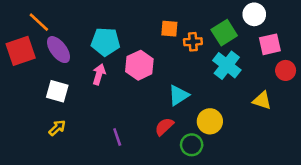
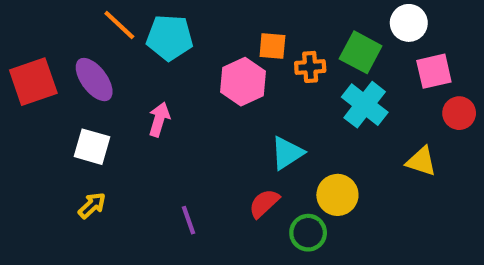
orange line: (39, 22) -> (119, 25), moved
green square: (224, 33) -> (361, 52), turned -30
cyan pentagon: (105, 42) -> (170, 38), moved
pink hexagon: (139, 65) -> (243, 82), moved

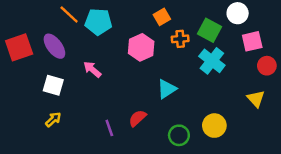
orange square: (272, 46) -> (162, 17), moved, turned -35
pink arrow: (159, 119) -> (92, 69), turned -66
yellow triangle: (421, 161) -> (256, 99), moved, turned 30
yellow circle: (337, 195) -> (214, 126), moved
red semicircle: (264, 203) -> (137, 118), moved

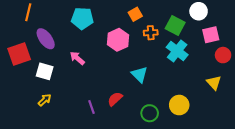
orange line: (69, 14) -> (28, 12), moved, turned 60
red square: (19, 47) -> (19, 54), moved
cyan triangle: (167, 89) -> (139, 74), turned -42

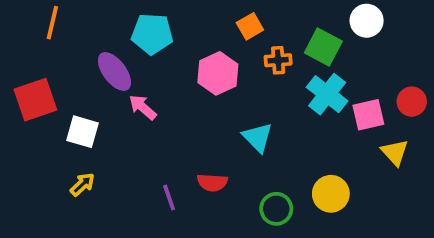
pink square: (211, 35) -> (368, 115), moved
purple ellipse: (46, 39) -> (114, 71), moved
red semicircle: (115, 99) -> (212, 182), turned -133

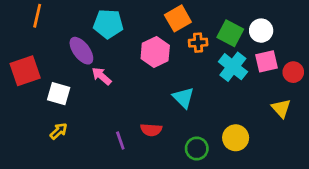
white circle: (367, 21) -> (261, 31), moved
orange square: (250, 26) -> (178, 18), size x1.4
pink square: (368, 115) -> (266, 61), moved

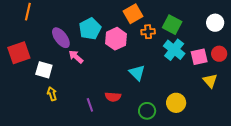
cyan pentagon: (108, 24) -> (90, 29), moved, turned -30
white circle: (261, 31) -> (215, 23), moved
pink square: (266, 61) -> (199, 57), moved
yellow arrow: (59, 131) -> (52, 94), moved, turned -64

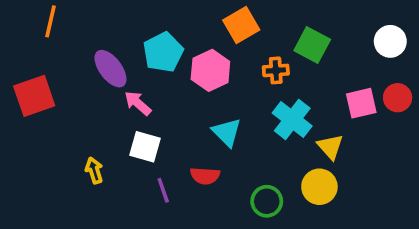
orange cross: (148, 32) -> (276, 70), moved
cyan cross: (174, 50) -> (292, 119), moved
white square: (44, 70) -> (145, 147), moved
cyan triangle: (137, 73) -> (227, 132), moved
yellow triangle: (210, 81) -> (330, 147), moved

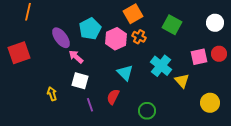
orange cross: (276, 70) -> (139, 37), moved, turned 32
red semicircle: (205, 176) -> (113, 97), turned 112
yellow circle: (319, 187) -> (210, 103), moved

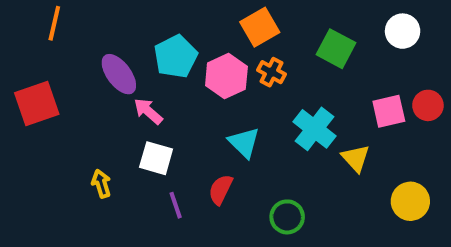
white circle: (215, 23) -> (403, 31), moved

